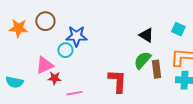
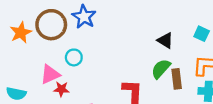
brown circle: (45, 21) -> (51, 25), size x1.4
orange star: (18, 28) -> (21, 33), turned -30
blue star: (76, 36) -> (84, 17), moved, turned 30

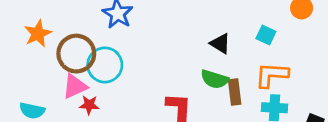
brown circle: (51, 25) -> (76, 54), moved
cyan circle: (74, 57) -> (105, 65), size x1.6
green semicircle: (161, 69) -> (215, 79), turned -115

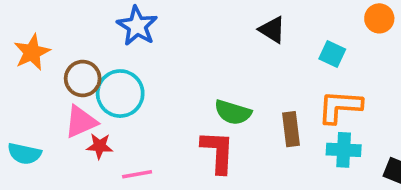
black triangle: (220, 44) -> (272, 30), moved
brown circle: (76, 54) -> (83, 78), size x0.7
green semicircle: (215, 79) -> (233, 112), moved

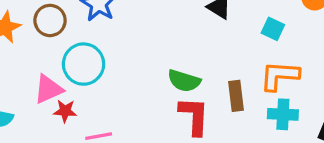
brown circle: (83, 78) -> (50, 20), moved
red L-shape: (218, 152) -> (194, 116), moved

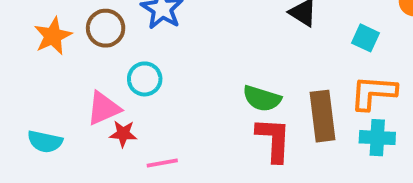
cyan circle: (84, 64) -> (145, 79), size x0.7
brown rectangle: (236, 96) -> (323, 116), size x1.4

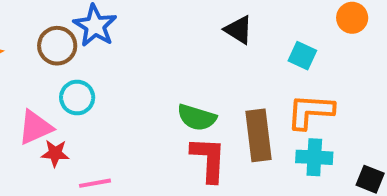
brown circle: (106, 28) -> (57, 46), moved

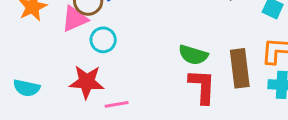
pink triangle: (35, 127) -> (75, 19), moved
red star: (55, 153) -> (87, 82), size x1.6

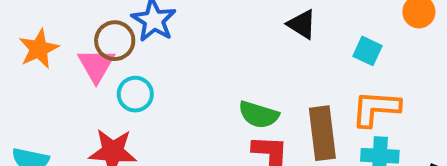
pink triangle: (75, 19) -> (96, 65), turned -36

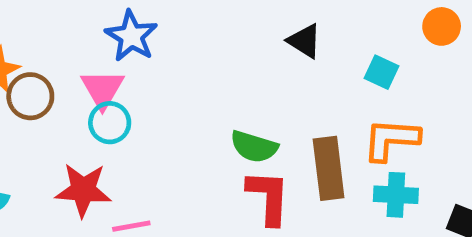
brown circle: (115, 41) -> (30, 96), moved
pink triangle: (96, 65) -> (102, 89), moved

